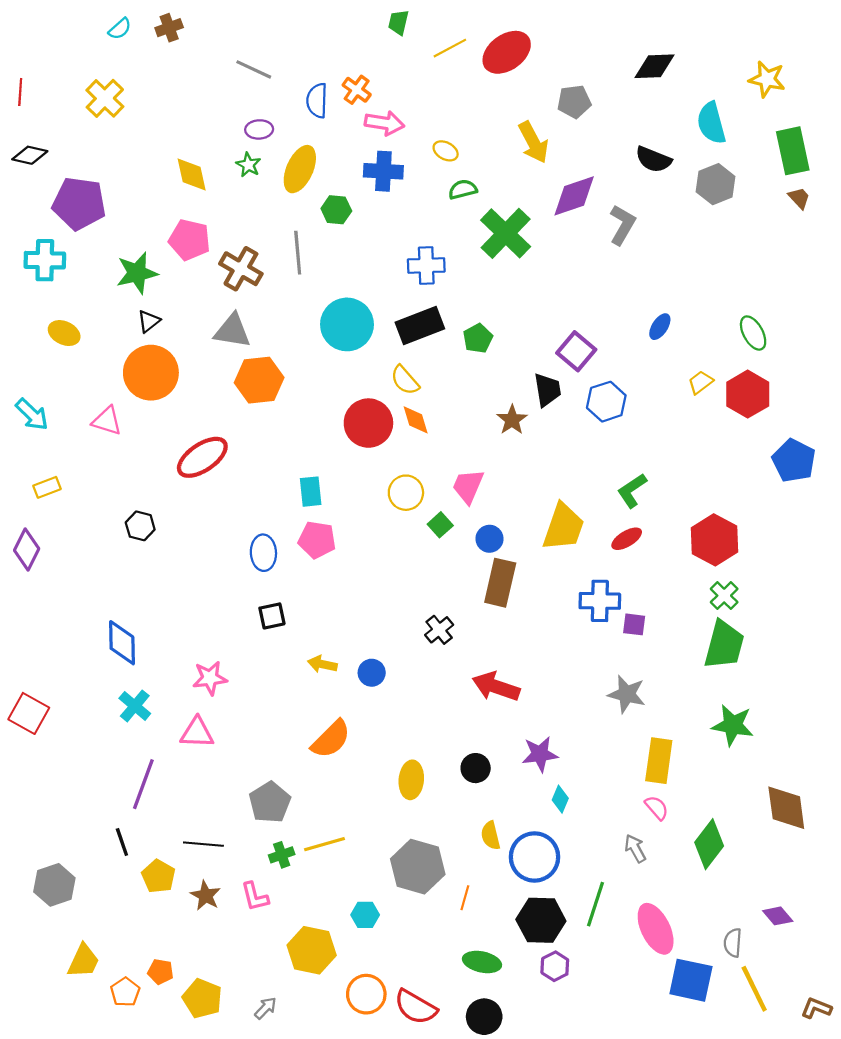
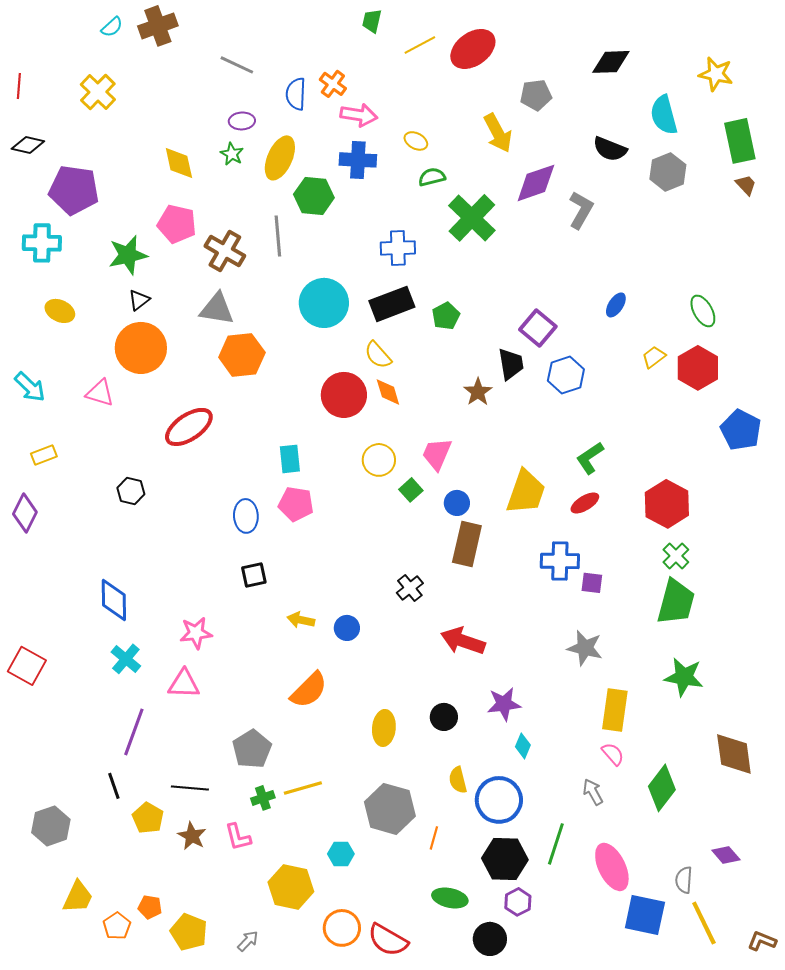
brown cross: (169, 28) -> (158, 26), size x1.5
green hexagon: (336, 210) -> (314, 196), size x1.4
black circle: (484, 1017) -> (490, 939), moved

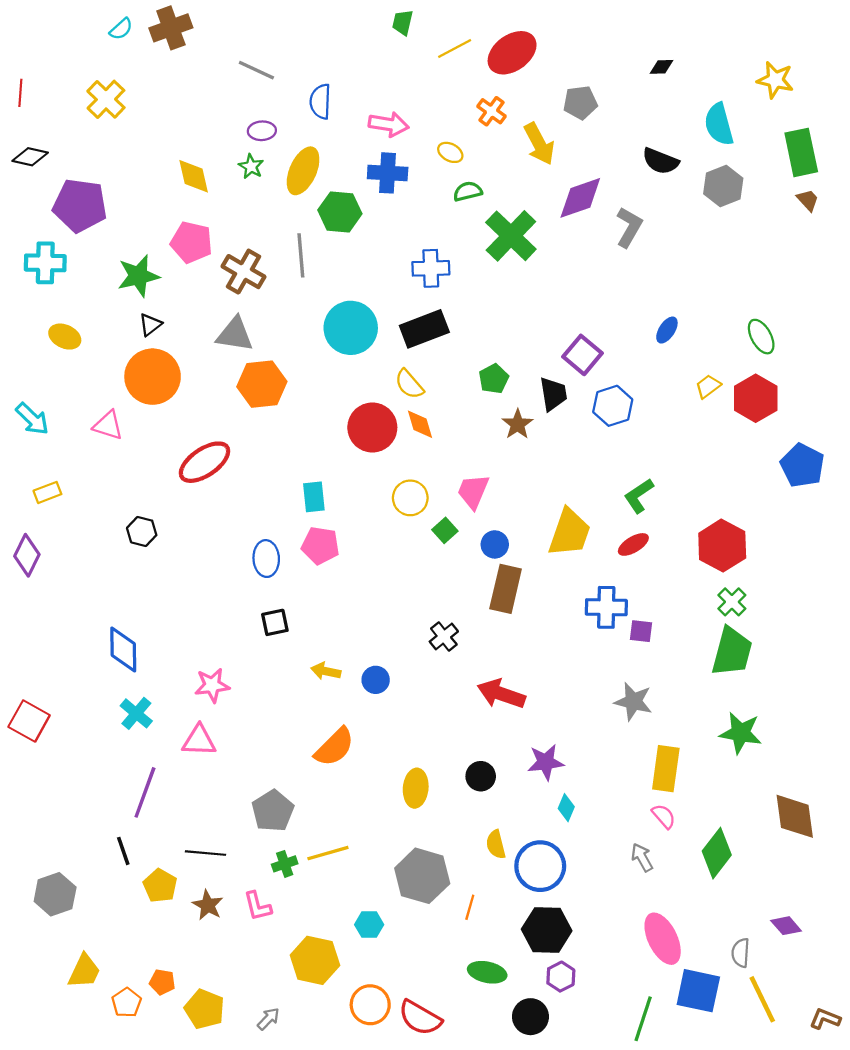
black diamond: (611, 62) -> (662, 67), size x0.6
orange cross: (333, 84) -> (491, 111), moved
green pentagon: (446, 316) -> (494, 379), moved
green line: (556, 844) -> (643, 1019), moved

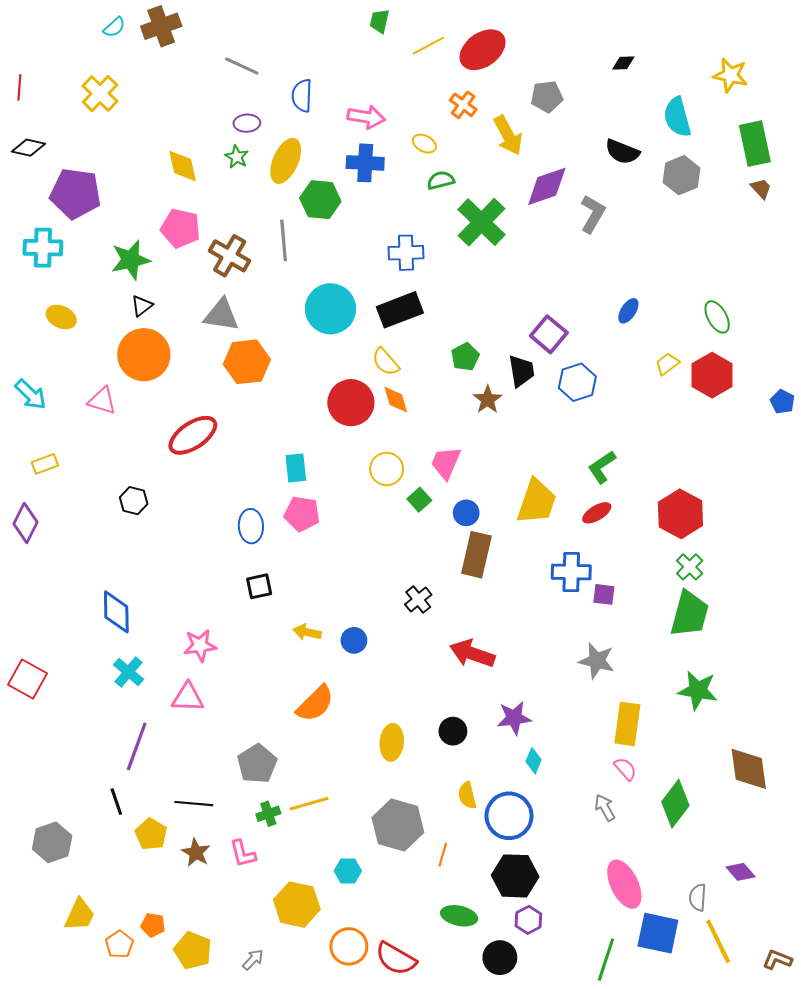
blue pentagon: (802, 465) -> (782, 402), moved, size x0.6

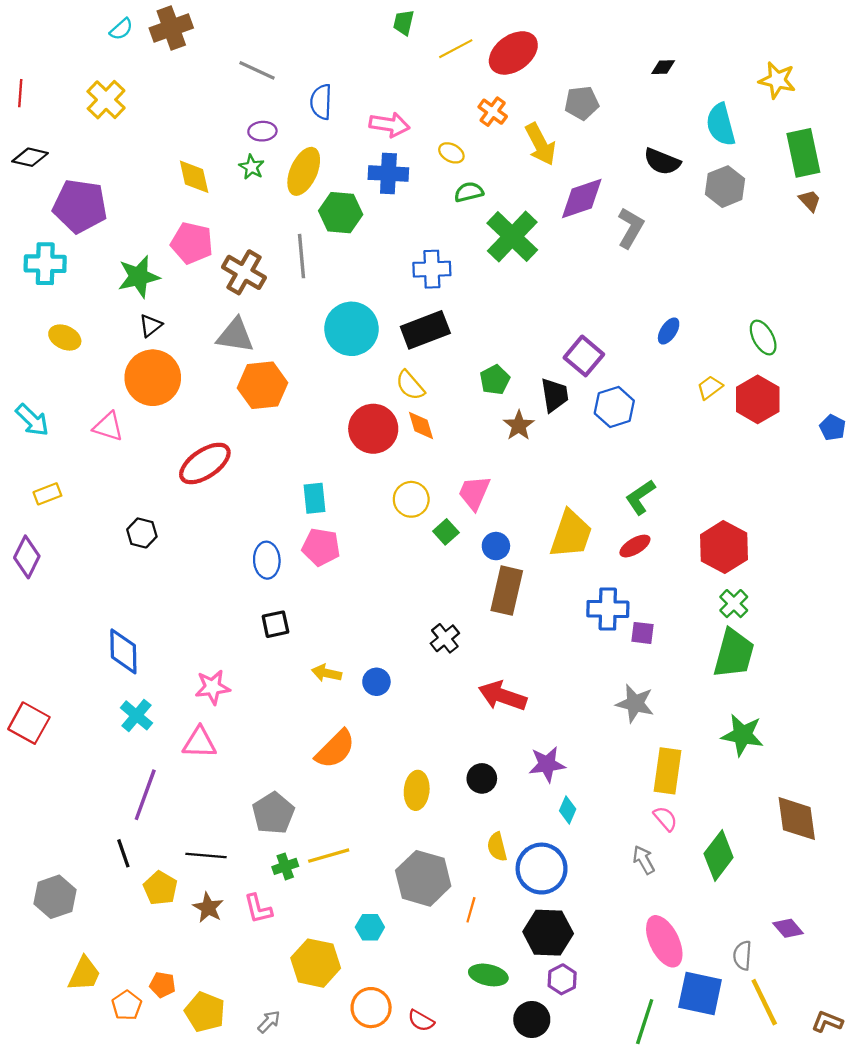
red semicircle: (396, 959) -> (421, 1021), size x0.6

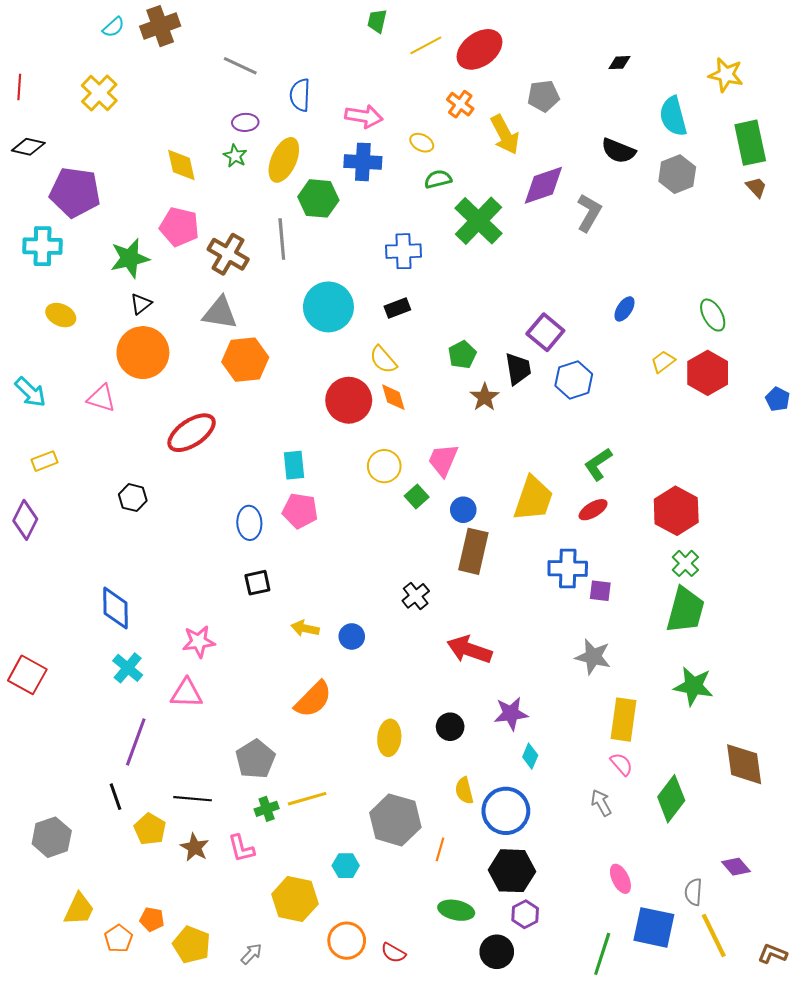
black rectangle: (425, 330) -> (397, 308), size x0.6
pink ellipse: (664, 941) -> (620, 879), size x0.6

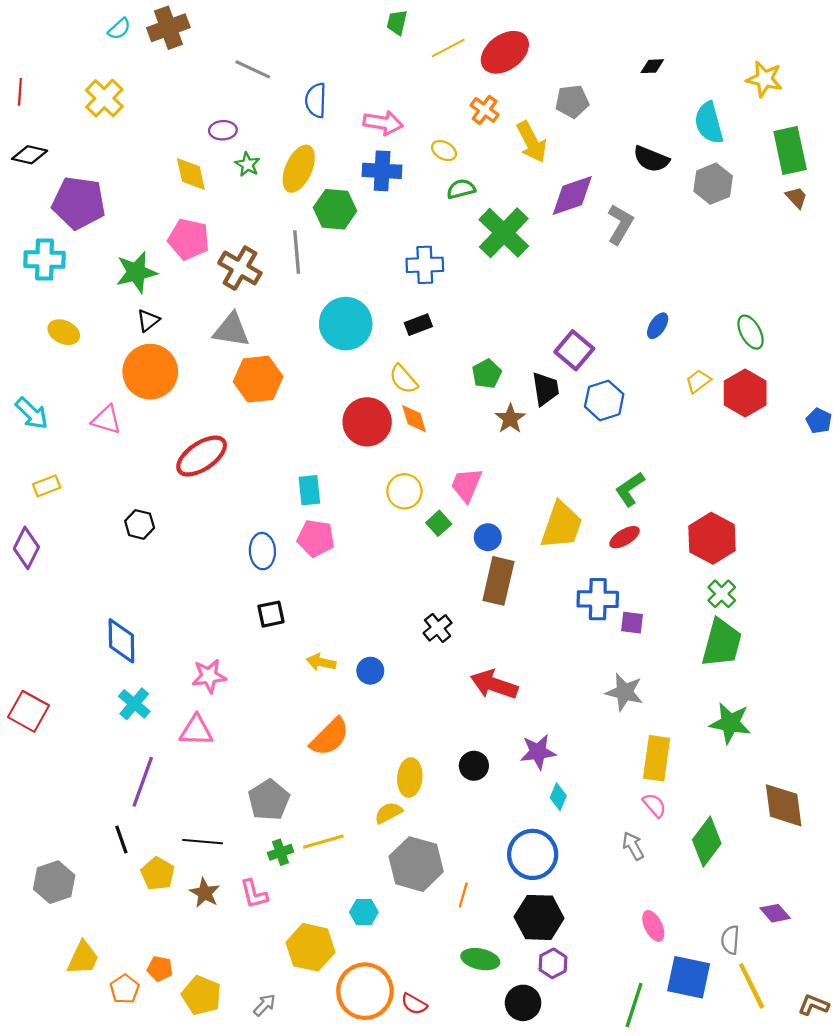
purple ellipse: (245, 122) -> (223, 130), moved
yellow semicircle: (464, 791) -> (388, 813), moved, turned 76
orange circle: (347, 941) -> (365, 991), size x1.4

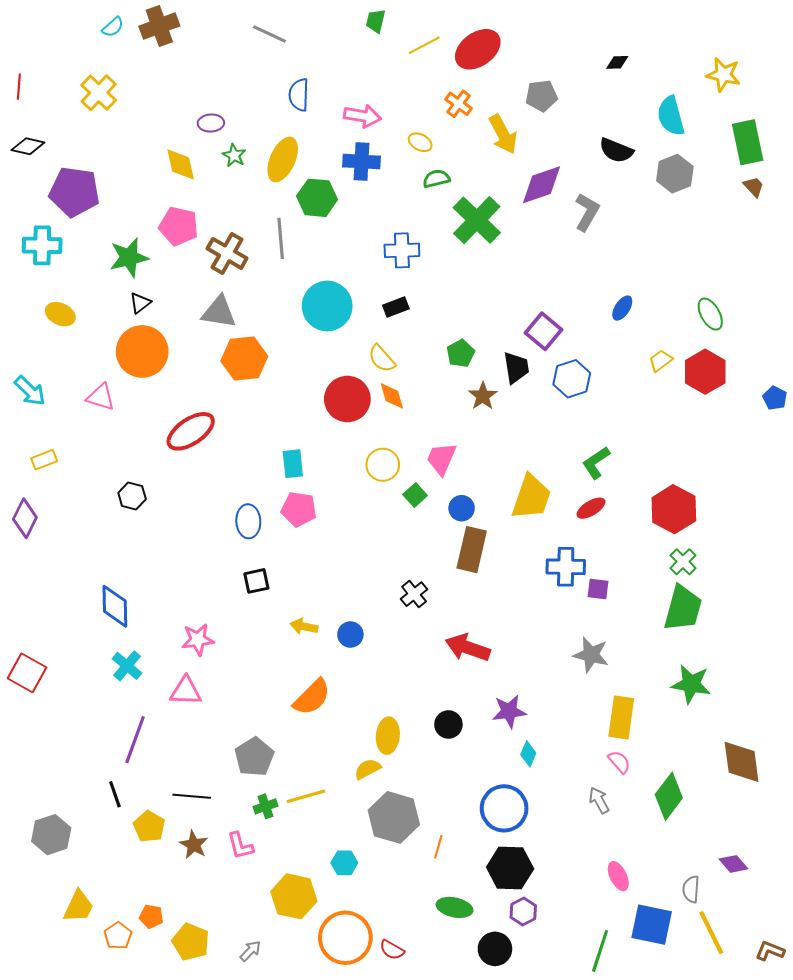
gray line: (253, 69) -> (270, 34), moved

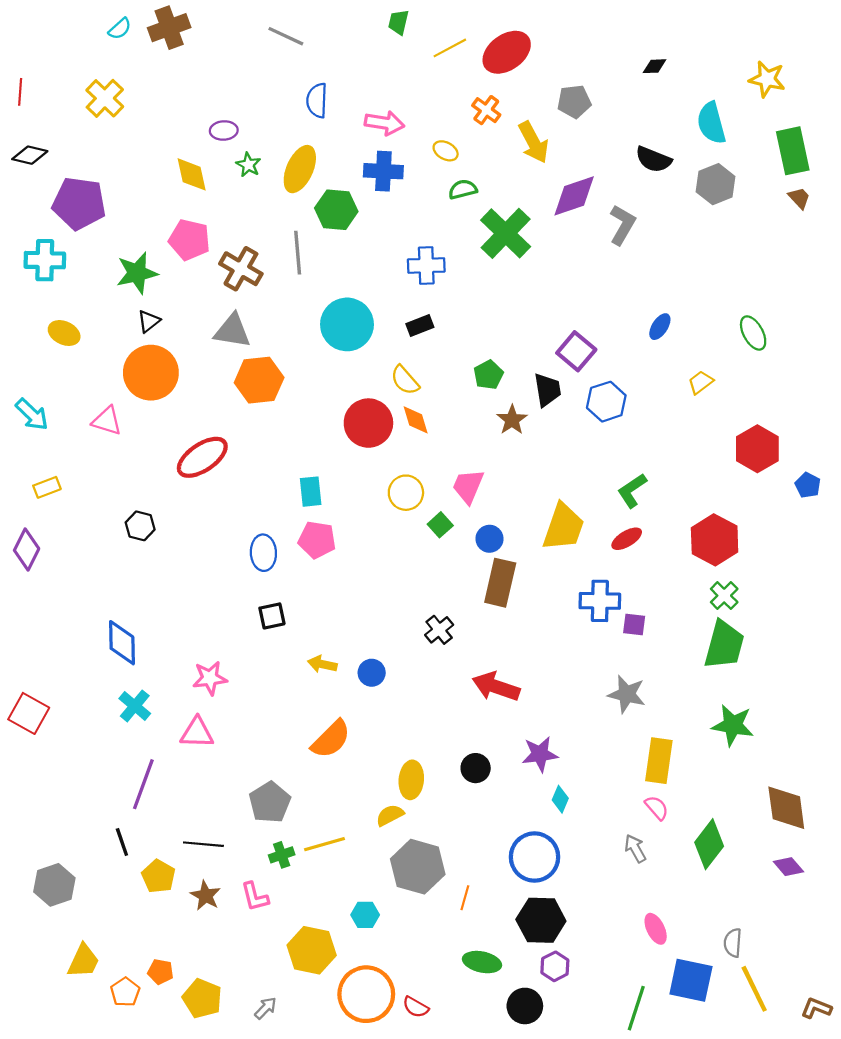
red hexagon: (705, 372) -> (757, 449), moved
blue pentagon: (775, 398) -> (808, 485), moved
purple diamond: (733, 864) -> (788, 867), moved

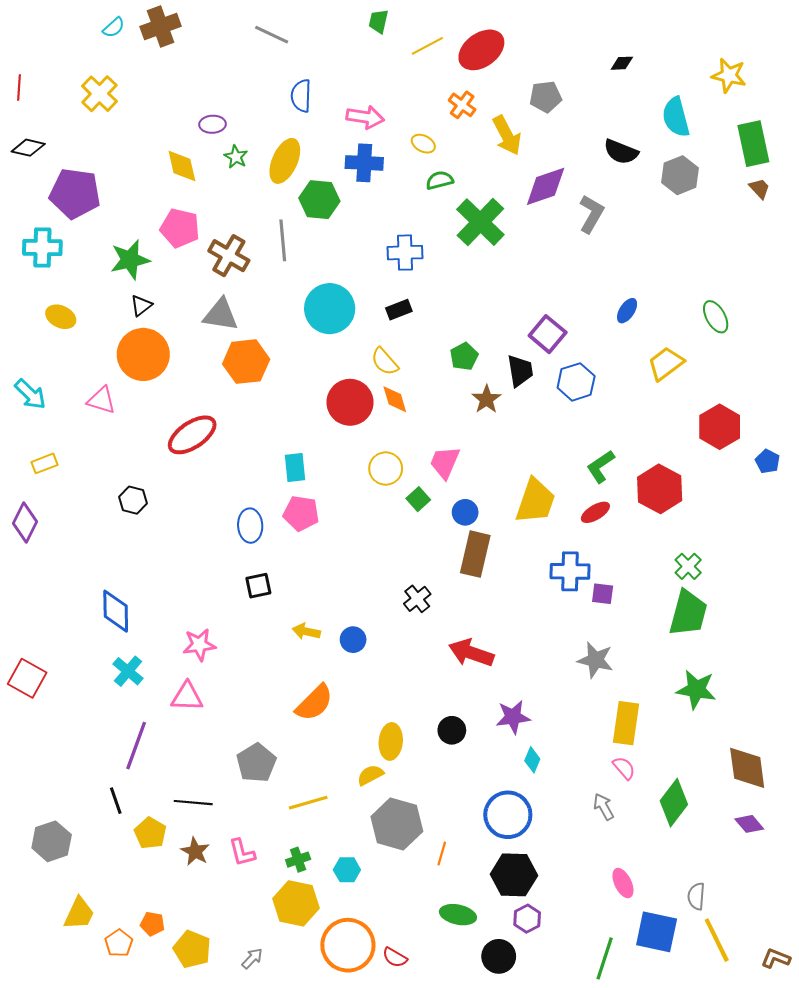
yellow trapezoid: (701, 382) -> (666, 364), size x1.5
red hexagon: (715, 540) -> (660, 489), moved
green cross: (282, 855) -> (298, 860), moved

